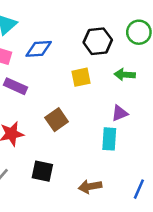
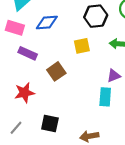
brown square: (57, 120) -> (56, 71), moved

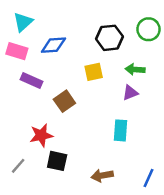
purple triangle: (114, 76) -> (130, 93), moved
red star: (24, 93) -> (41, 135), moved

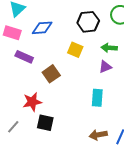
yellow square: (94, 72) -> (75, 50), turned 35
brown arrow: (102, 176) -> (98, 135), moved

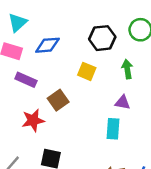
green arrow: (109, 48) -> (127, 69), turned 77
purple triangle: (105, 67) -> (123, 102), moved, turned 32
red star: (32, 102) -> (33, 120), moved

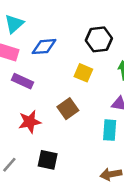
brown square: (58, 100) -> (68, 109), moved

